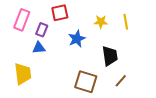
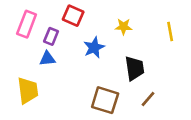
red square: (60, 13) -> (73, 16), turned 36
yellow line: (126, 22) -> (170, 32), moved

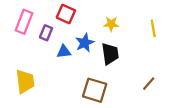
blue triangle: (47, 59) -> (64, 52), moved
black trapezoid: (135, 68) -> (110, 54), moved
brown line: (148, 99) -> (149, 84), moved

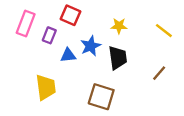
yellow line: (153, 28) -> (164, 31), turned -42
yellow trapezoid: (25, 81) -> (46, 87), moved
brown line: (149, 84) -> (159, 73), moved

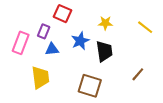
pink rectangle: (26, 23) -> (21, 43), moved
blue triangle: (68, 55) -> (52, 49), moved
brown line: (159, 73) -> (138, 74), moved

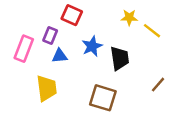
yellow star: (105, 23) -> (129, 18), moved
yellow line: (145, 27) -> (152, 31), moved

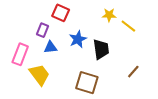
pink rectangle: (24, 49) -> (20, 54), moved
yellow trapezoid: (47, 88) -> (39, 75), turned -30

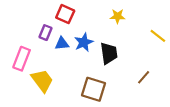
yellow line: (128, 26) -> (158, 36), moved
blue triangle: (51, 47) -> (62, 43), moved

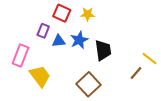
yellow star: (118, 16) -> (88, 14), moved
yellow line: (158, 36) -> (149, 59), moved
brown square: (94, 89) -> (89, 84), turned 30

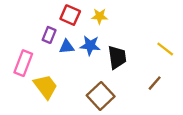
blue star: (79, 40) -> (90, 46), turned 30
yellow line: (149, 59) -> (165, 49), moved

